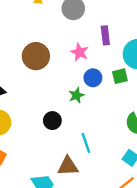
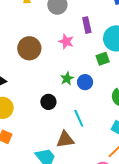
blue circle: (93, 78) -> (85, 82), moved

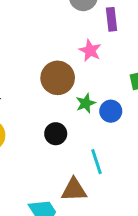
purple rectangle: (87, 25) -> (111, 19), moved
brown circle: (29, 48) -> (58, 78), moved

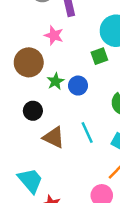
cyan line: (96, 162) -> (87, 132), moved
brown triangle: (74, 190) -> (54, 137), moved, turned 35

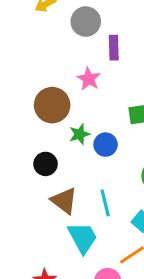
cyan trapezoid: (30, 180) -> (83, 238), moved

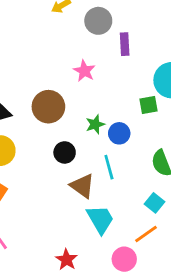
pink star: (89, 79) -> (84, 71), moved
brown circle: (52, 105) -> (48, 107), moved
cyan line: (105, 203) -> (109, 167), moved

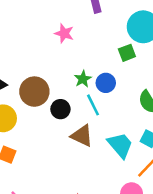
brown circle: (48, 107) -> (34, 92), moved
cyan line: (109, 167) -> (93, 105), moved
cyan trapezoid: (100, 219) -> (120, 145), moved

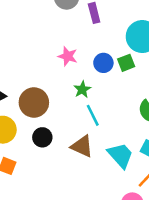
pink star: (64, 33) -> (68, 56), moved
blue circle: (106, 83) -> (103, 63), moved
black circle: (60, 109) -> (42, 137), moved

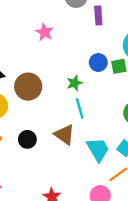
pink star: (68, 56) -> (44, 32), moved
black circle: (42, 137) -> (27, 139), moved

